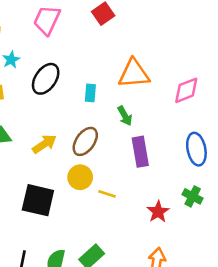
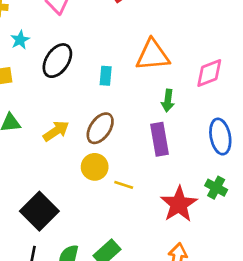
green arrow: (125, 116) -> (168, 101), moved, turned 36
black square: (38, 200) -> (39, 211), moved, turned 32
red star: (158, 212) -> (179, 204), size x1.5

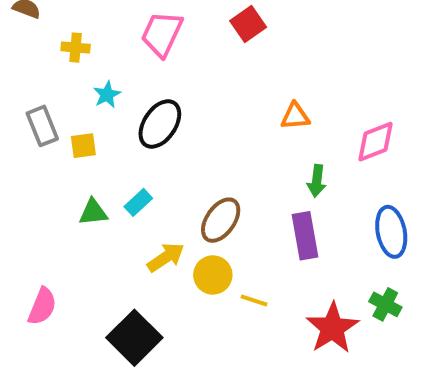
orange triangle: (153, 55) -> (295, 116), size x0.6
cyan rectangle: (106, 76) -> (138, 202), moved, turned 42
yellow arrow: (56, 131) -> (166, 257), moved

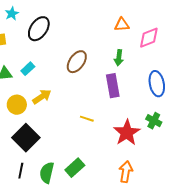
orange triangle: (295, 116) -> (122, 25), moved
brown ellipse: (221, 220) -> (77, 62), moved
yellow circle: (213, 275) -> (17, 105), moved

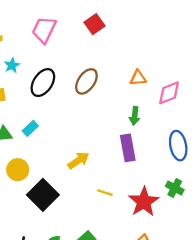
brown ellipse: (77, 62) -> (86, 81), moved
yellow arrow: (42, 97) -> (78, 160), moved
yellow line: (87, 119) -> (105, 193), moved
black square: (26, 138) -> (43, 195), moved

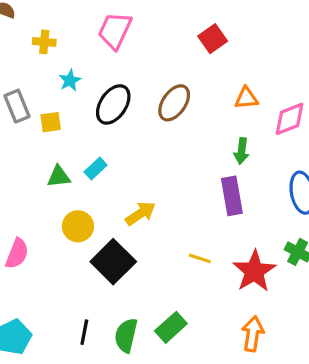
red square: (94, 24) -> (213, 39), moved
yellow arrow: (78, 160) -> (140, 213), moved

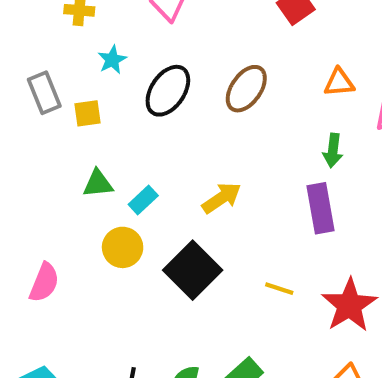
cyan rectangle: (96, 169) -> (143, 200), moved
yellow arrow: (140, 213) -> (222, 198), moved
black square: (113, 262) -> (193, 270), moved

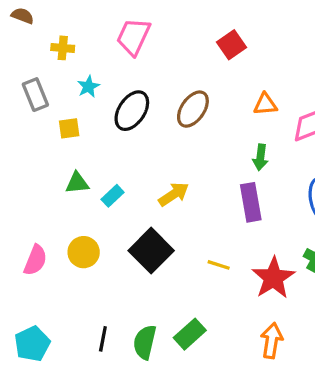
gray rectangle: (44, 93) -> (35, 95), moved
yellow circle: (123, 247) -> (84, 252), moved

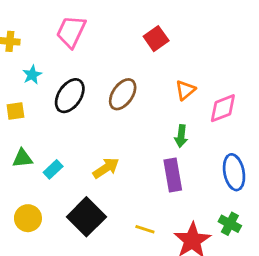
orange triangle: (265, 104) -> (185, 90), turned -35

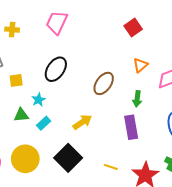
red square: (156, 39) -> (133, 27), moved
cyan star: (32, 75) -> (39, 100), moved
brown ellipse: (123, 94) -> (104, 83), moved
yellow circle: (28, 218) -> (25, 159), size x1.4

